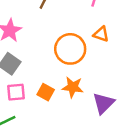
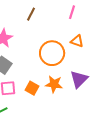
purple triangle: (104, 103) -> (79, 79), moved

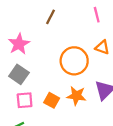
pink line: (72, 12) -> (97, 15), turned -32

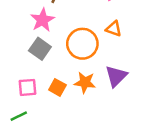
pink star: (19, 44) -> (42, 20), moved
gray square: (19, 74) -> (40, 49), moved

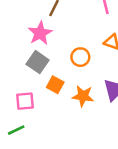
orange circle: (82, 44) -> (80, 57), size x0.6
orange square: (57, 87) -> (55, 85), moved

